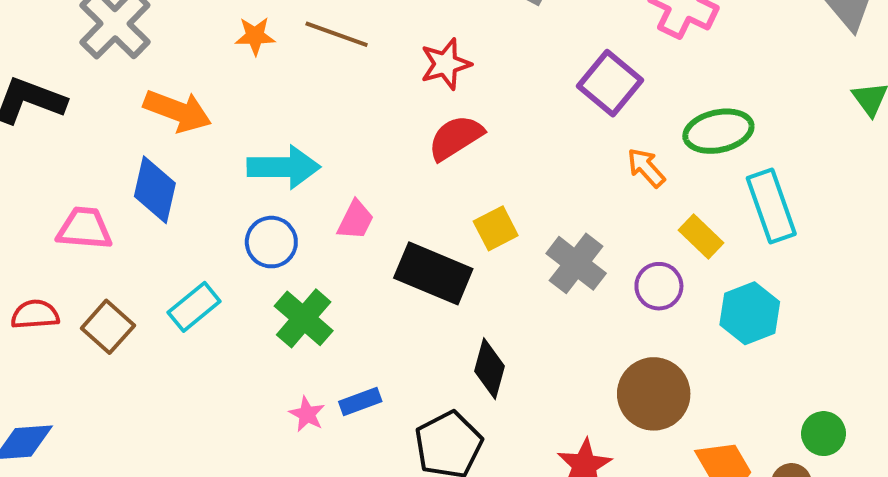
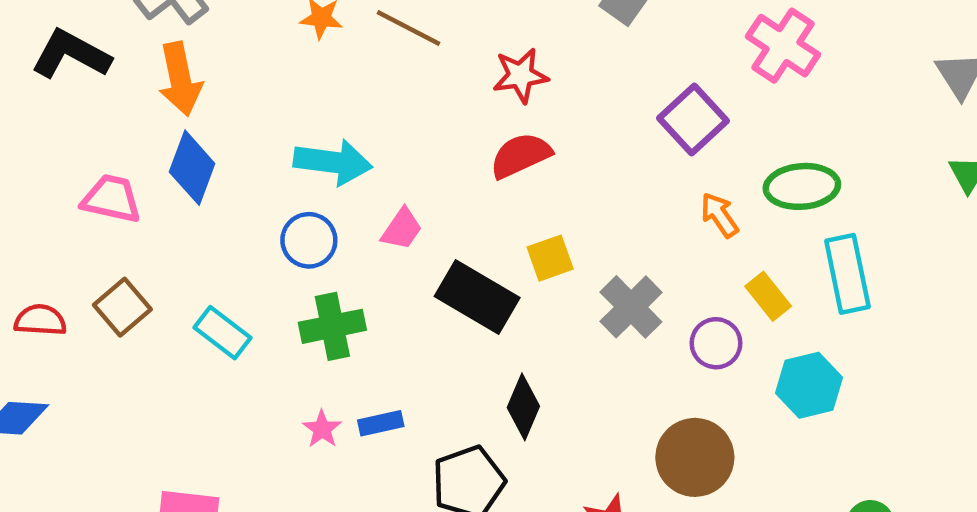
orange arrow: (177, 111) -> (180, 79), moved, turned 50
cyan rectangle: (194, 307) -> (223, 333), moved, turned 69
red semicircle: (35, 314) -> (40, 320), moved
green cross: (304, 318) -> (332, 326), turned 30

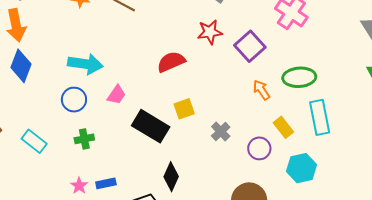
red star: (520, 75) -> (210, 32), moved
gray cross: (631, 307) -> (221, 131), size x0.7
green cross: (332, 326) -> (84, 139), size x0.7

